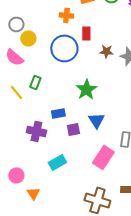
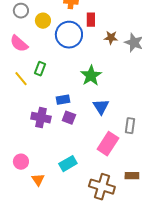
yellow circle: (28, 38) -> (43, 21), moved
purple square: (73, 129) -> (69, 118), moved, turned 32
cyan rectangle: (57, 162) -> (68, 164), moved

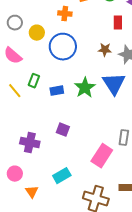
red rectangle: (91, 20) -> (118, 23), moved
blue rectangle: (63, 100) -> (57, 91), moved
blue triangle: (101, 107) -> (114, 84), moved, size x1.4
purple cross: (41, 118) -> (30, 143), moved

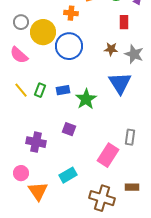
yellow circle: (37, 33) -> (43, 32), size x1.6
green rectangle: (34, 81) -> (40, 90), moved
green star: (85, 88) -> (86, 99), moved
orange triangle: (32, 192) -> (38, 191), size x1.5

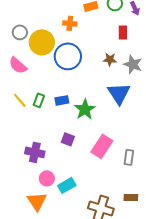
gray rectangle: (130, 137) -> (129, 157), moved
pink rectangle: (108, 155) -> (102, 146), moved
pink circle: (21, 173) -> (47, 178), moved

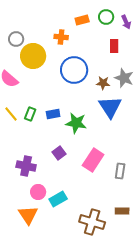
gray circle: (20, 32) -> (16, 39), moved
blue circle: (68, 56) -> (74, 70), moved
brown star: (110, 59) -> (103, 83), moved
green star: (85, 109) -> (76, 123), turned -30
purple square: (68, 139) -> (59, 153), turned 32

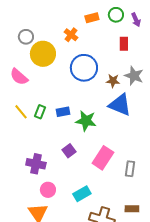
orange cross: (61, 37) -> (71, 35), turned 32
blue triangle: (110, 107) -> (120, 105), turned -35
cyan rectangle: (58, 199) -> (82, 194), moved

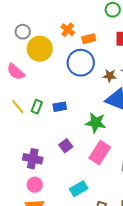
orange rectangle: (92, 18) -> (89, 39), moved
green star: (86, 121) -> (96, 123), moved
pink circle: (48, 190) -> (35, 185), moved

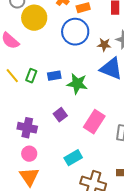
green star: (96, 123) -> (77, 84), moved

